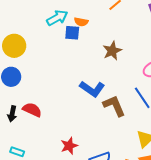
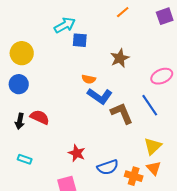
orange semicircle: (81, 22) -> (89, 79), moved
red star: (69, 146) -> (77, 153), turned -30

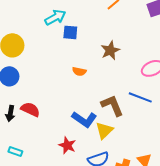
blue L-shape: (100, 96) -> (84, 119), moved
blue line: (150, 105) -> (140, 97), turned -35
yellow triangle: (153, 146) -> (104, 130), moved

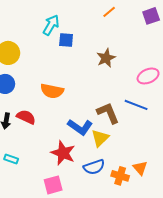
cyan arrow: (55, 17) -> (51, 25), turned -30
orange semicircle: (79, 71) -> (52, 91), moved, size x1.6
red star: (67, 145) -> (63, 153), size x1.4

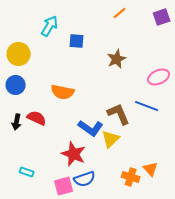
cyan arrow: (51, 25) -> (50, 26), moved
cyan rectangle: (11, 159) -> (27, 172), moved
blue semicircle: (94, 167) -> (85, 179), moved

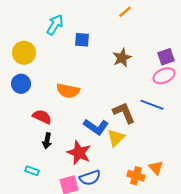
purple square: (162, 17) -> (166, 57), moved
black arrow: (17, 122) -> (47, 141), moved

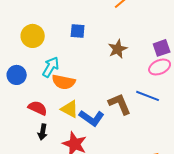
cyan arrow: (55, 25) -> (51, 67), moved
yellow circle: (24, 53) -> (33, 36), moved
yellow triangle: (116, 138) -> (70, 109), moved, turned -48

